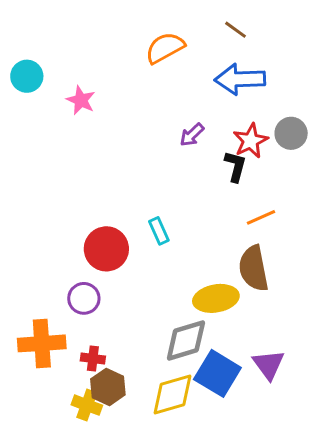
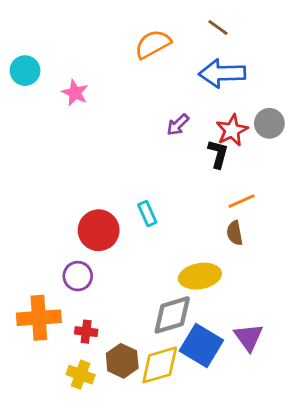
brown semicircle: (253, 268) -> (235, 233), moved, size x0.6
brown hexagon: (108, 387) -> (122, 361), moved

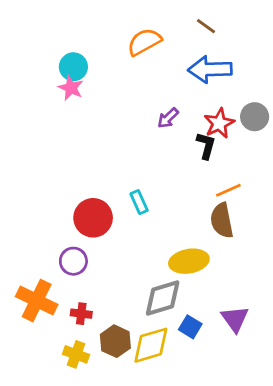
cyan circle: (25, 71) -> (73, 67), moved
brown semicircle: (235, 233) -> (222, 220), size x1.5
orange cross: (39, 318) -> (37, 301), turned 30
blue square: (201, 345) -> (190, 327), size x0.6

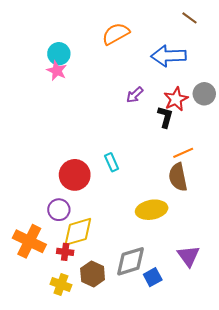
brown line: (206, 26) -> (190, 18), moved
gray diamond: (163, 298) -> (131, 261), moved
blue square: (190, 327) -> (153, 277), moved, turned 30
yellow diamond: (151, 345) -> (78, 232), moved

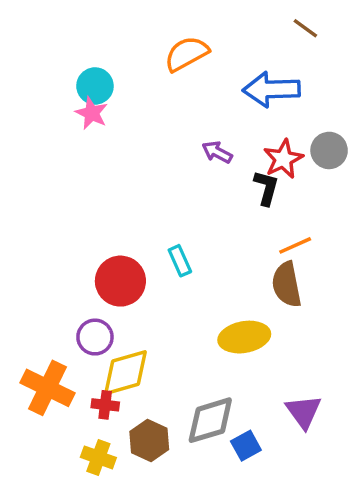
purple arrow: (135, 95) -> (217, 152), turned 72

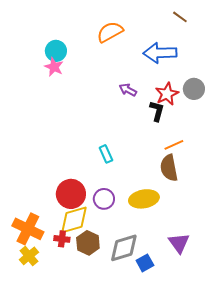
red circle: (120, 281) -> (71, 194), moved
purple circle: (95, 337) -> (104, 199), moved
brown hexagon: (149, 441) -> (88, 243), moved
yellow cross: (98, 457) -> (29, 256), moved, turned 30

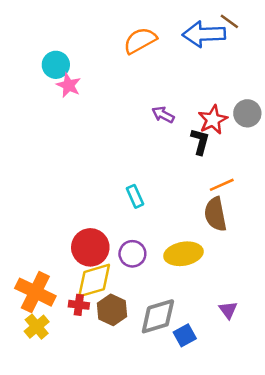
cyan circle: (56, 51) -> (56, 65), moved
blue arrow: (160, 53) -> (204, 34), moved
purple triangle: (179, 243) -> (228, 310), size x0.7

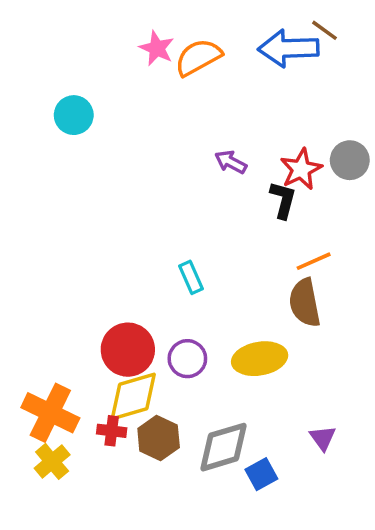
cyan circle: (56, 65) -> (74, 115), moved
pink star: (69, 85) -> (157, 48), moved

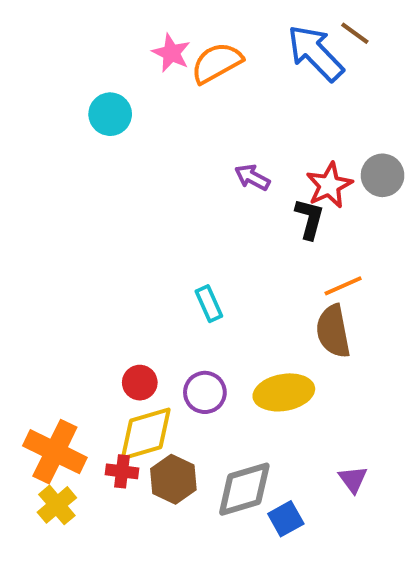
blue arrow: (288, 48) -> (315, 53), turned 48
cyan circle: (74, 115) -> (110, 114), moved
red circle: (128, 350) -> (140, 383), size x0.6

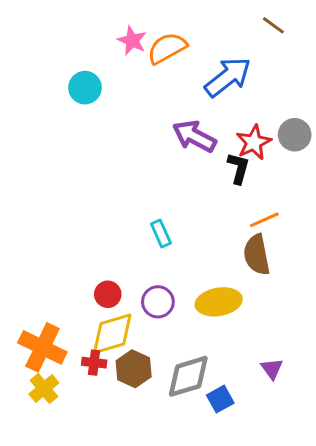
blue arrow: (315, 53) -> (228, 77), moved, turned 96
purple arrow: (252, 177) -> (194, 136), size x1.6

